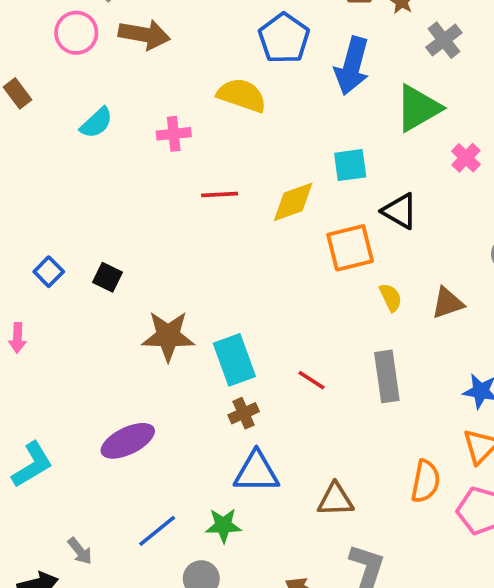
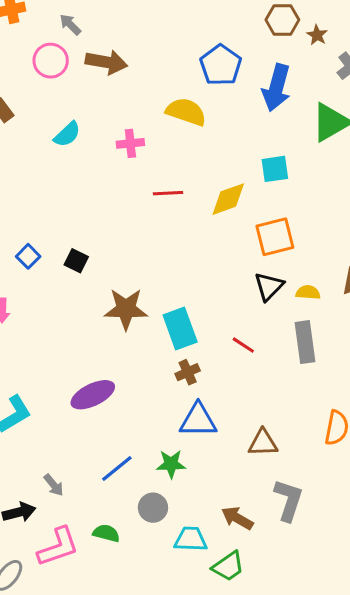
black triangle: (400, 211) -> (269, 286), moved, turned 44
yellow semicircle: (391, 297) -> (308, 292), moved, turned -60

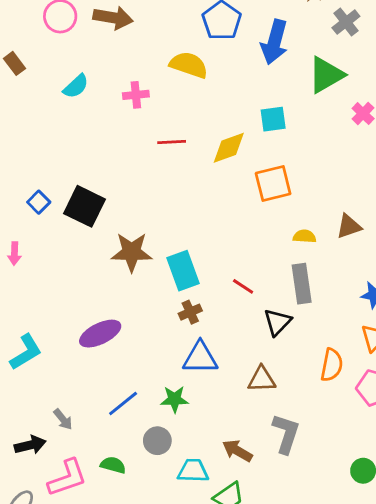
black square: (76, 261) -> (84, 206), size x1.8
black triangle: (269, 286) -> (277, 322), moved

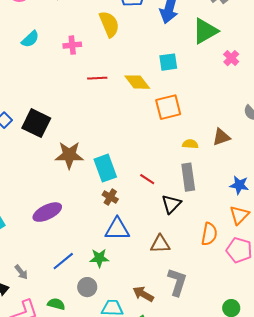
yellow semicircle: (189, 65) -> (109, 24), turned 48
yellow diamond: (229, 148) -> (137, 82), turned 72
brown cross: (190, 312) -> (110, 197), turned -35

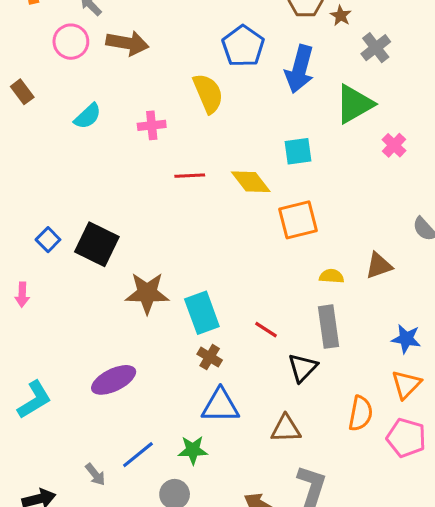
gray arrow: (21, 272) -> (95, 474), moved

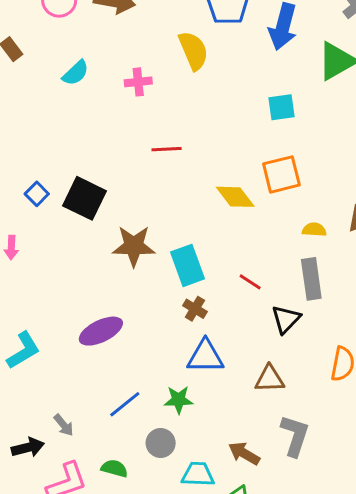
red line: (190, 176) -> (167, 149), moved
yellow diamond: (251, 182) -> (235, 197), moved
gray arrow: (95, 474) -> (64, 425), moved

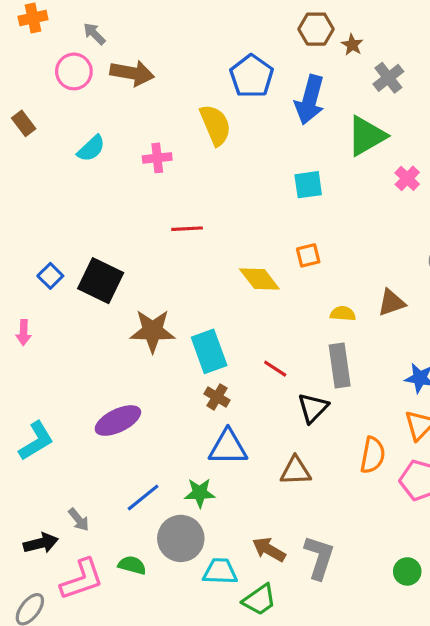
orange square: (281, 174) -> (308, 255), size x0.6
gray L-shape: (295, 436) -> (319, 557), moved
gray circle: (161, 443) -> (181, 538), size x1.5

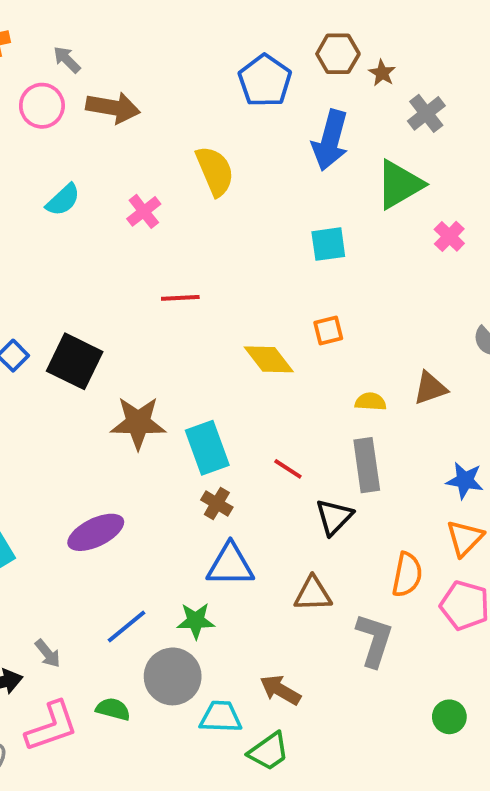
blue pentagon: (252, 76) -> (265, 81), moved
pink cross: (157, 158) -> (144, 211), turned -32
gray L-shape: (319, 557) -> (374, 640), moved

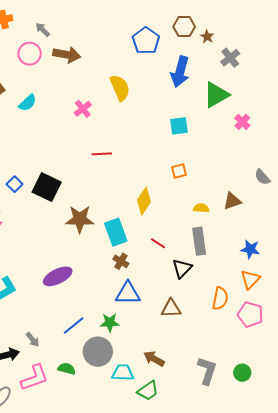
cyan semicircle: (63, 200) -> (28, 103), moved
yellow diamond: (269, 359) -> (144, 201), moved, turned 72
gray L-shape: (374, 640) -> (207, 371), moved

